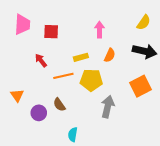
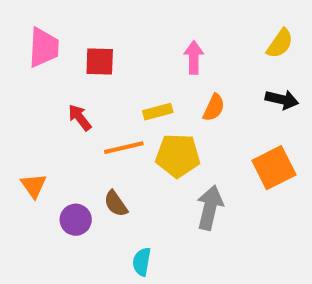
black arrow: (145, 51) -> (282, 100), size x0.7

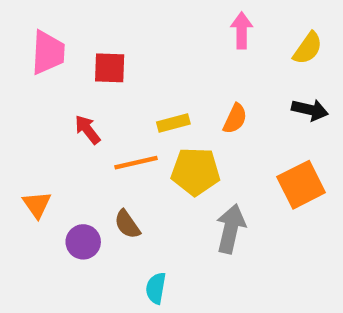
pink arrow: (194, 57) -> (242, 31), moved

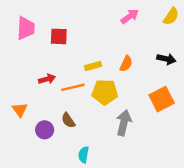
pink arrow: (242, 31) -> (130, 16), turned 54
yellow semicircle: (308, 48) -> (171, 16), moved
red arrow: (88, 130) -> (47, 79), moved, turned 112

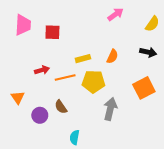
yellow semicircle: (171, 16) -> (152, 24), moved

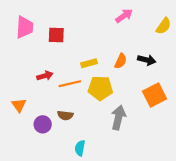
black arrow: (148, 52) -> (147, 60), moved
brown semicircle: (61, 107) -> (65, 115), turned -48

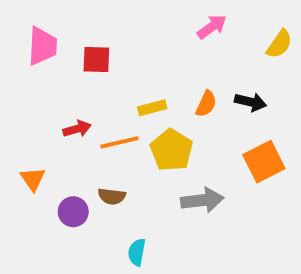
yellow pentagon: (100, 88) -> (171, 150), turned 30
gray arrow: (118, 118) -> (202, 200), turned 70

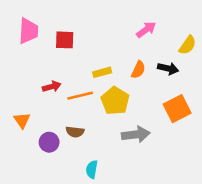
pink arrow: (212, 27) -> (146, 30), moved
yellow semicircle: (279, 44) -> (188, 45), moved

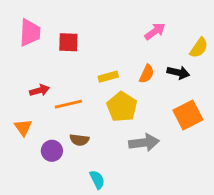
red arrow: (52, 87) -> (40, 90), moved
orange line: (80, 96) -> (68, 104), moved
cyan semicircle: (92, 169) -> (97, 180), turned 144

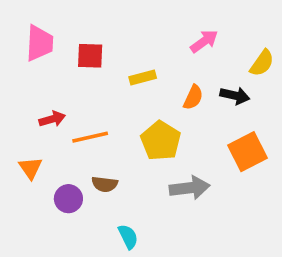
yellow rectangle: (108, 77) -> (143, 77), moved

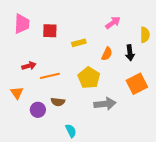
yellow semicircle: (262, 63) -> (145, 35), turned -35
black arrow: (235, 96) -> (130, 53), turned 70

